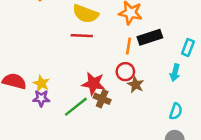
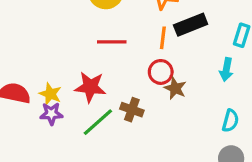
red line: (82, 36) -> (112, 42), moved
red star: (93, 84) -> (90, 87), moved

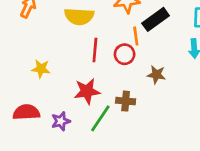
red line: (112, 42) -> (95, 50), turned -70
red circle: (161, 72) -> (125, 54), moved
yellow star: (50, 94) -> (41, 69), moved

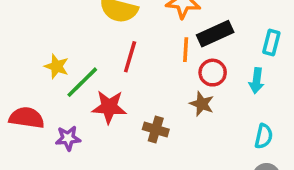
red circle: (125, 54) -> (213, 73), moved
green line: (100, 118) -> (82, 82), moved

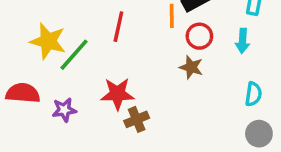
yellow star: (57, 66) -> (48, 41), size x1.5
red star: (109, 107) -> (117, 94), moved
brown cross: (156, 129) -> (137, 119), moved, turned -35

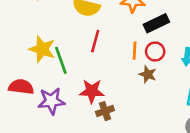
orange line: (172, 16) -> (135, 51), moved
green line: (74, 55) -> (61, 60), turned -64
purple star: (64, 110) -> (51, 101), size x1.5

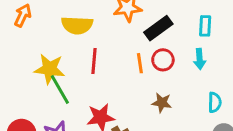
yellow star: (42, 49) -> (50, 69), moved
brown star: (148, 74) -> (162, 103), moved

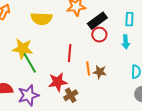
red circle: (163, 60) -> (99, 35), moved
red line: (94, 61) -> (70, 53), moved
orange line: (140, 63) -> (88, 69), moved

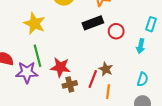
black rectangle: (97, 21) -> (93, 23), moved
red line: (70, 53) -> (93, 79), moved
green line: (30, 63) -> (38, 56), moved
orange line: (88, 69) -> (108, 92), moved

